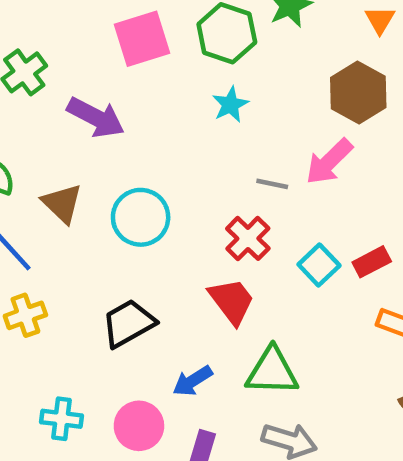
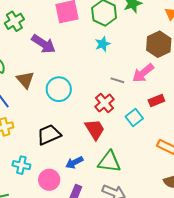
red rectangle: (372, 262) -> (156, 100), moved
cyan cross: (62, 419) -> (21, 165), moved

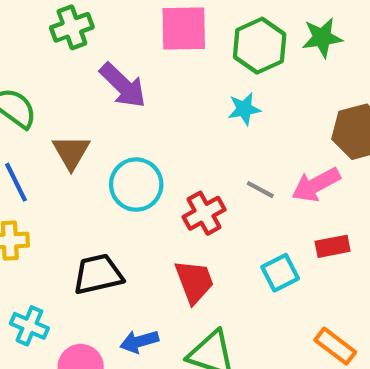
red cross: (104, 103) -> (204, 213), moved

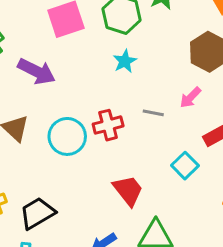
pink arrow: (316, 185) -> (190, 98), size x0.7
red cross: (204, 213) -> (108, 125), moved, turned 32
black trapezoid: (98, 274) -> (37, 213), moved

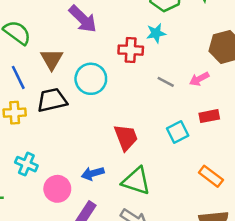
red cross: (108, 125) -> (131, 50), moved
black trapezoid: (37, 213) -> (52, 100), moved

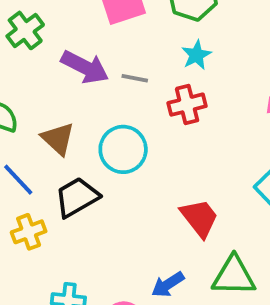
red cross: (131, 50) -> (187, 105), moved
gray line: (166, 82) -> (135, 78), moved

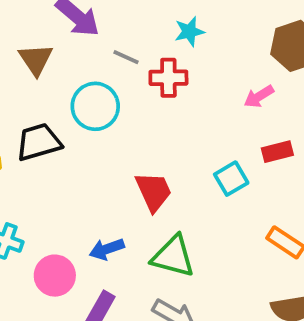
gray line: (135, 78) -> (126, 57), moved
brown triangle: (58, 139) -> (36, 59), moved

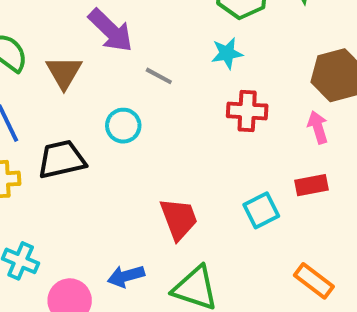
red cross: (168, 78) -> (247, 111), moved
pink arrow: (259, 97) -> (318, 127), moved, turned 100
cyan circle: (95, 106) -> (123, 126), size x0.7

